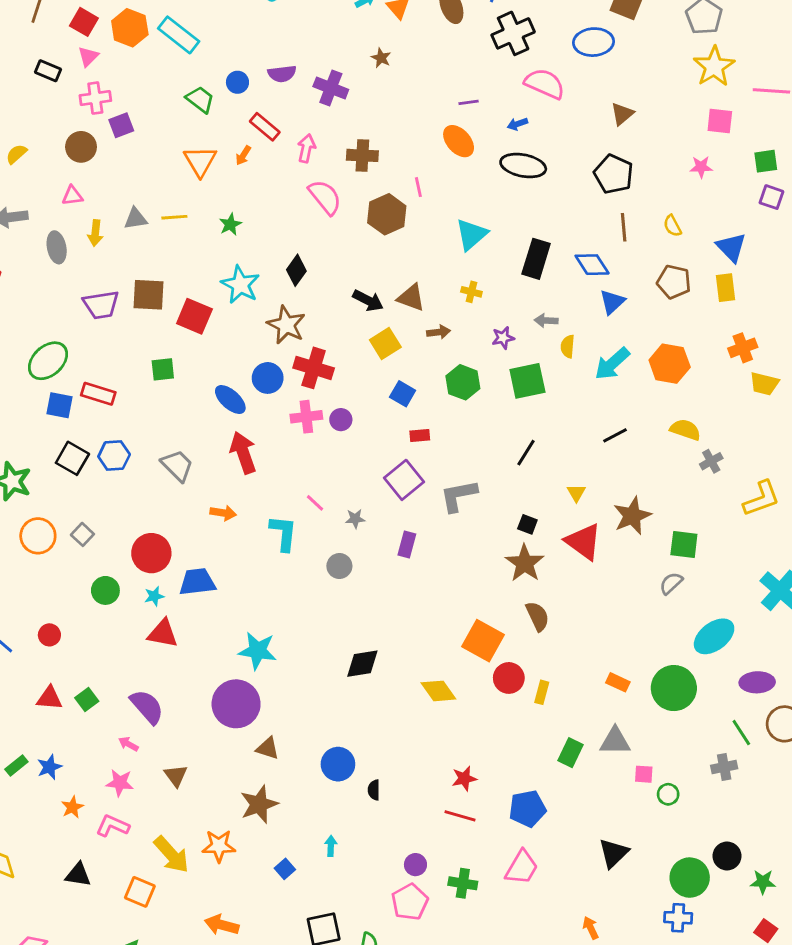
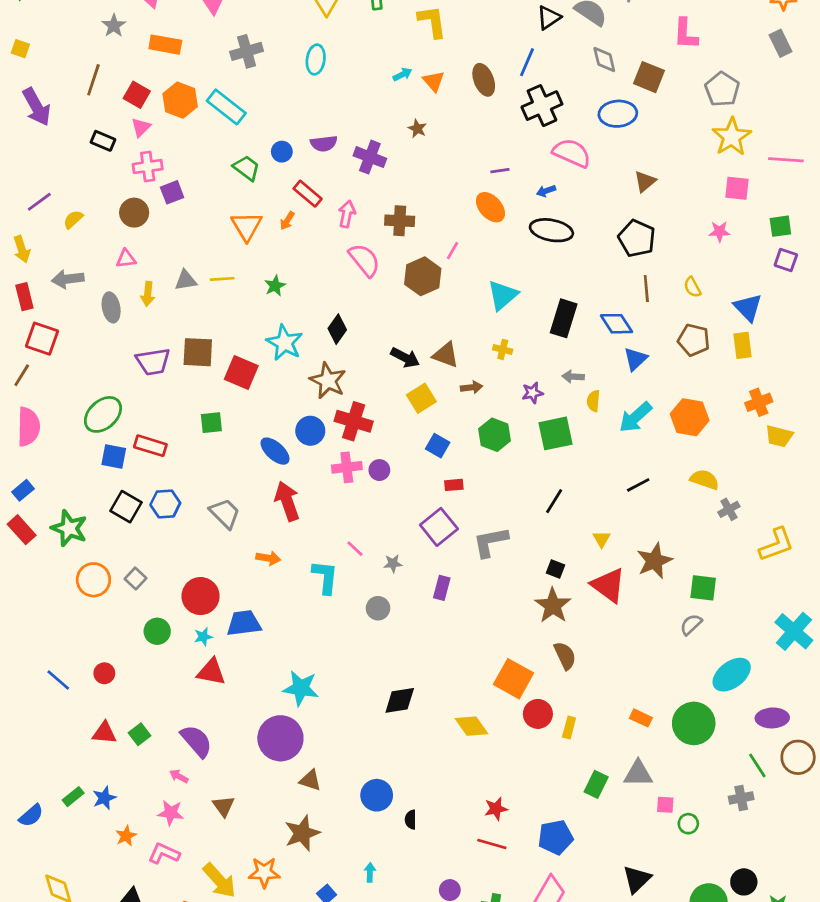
pink line: (418, 187) -> (453, 251), turned 42

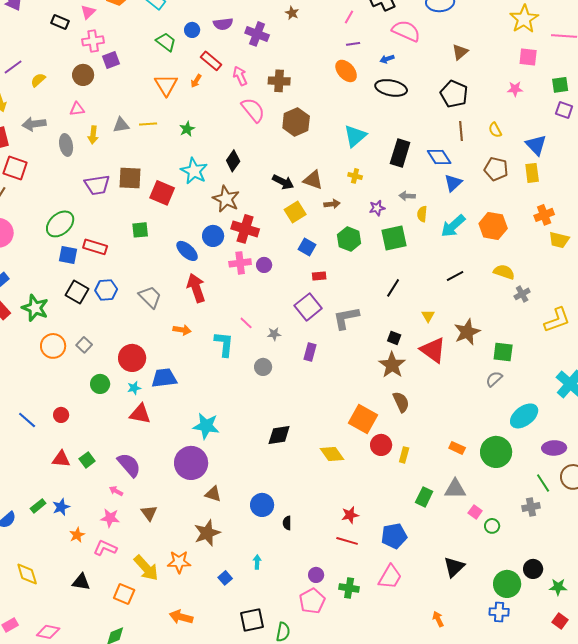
pink arrow: (347, 214) -> (240, 76), turned -36
pink line: (453, 251) -> (349, 17), moved
pink square: (665, 805) -> (475, 512), turned 32

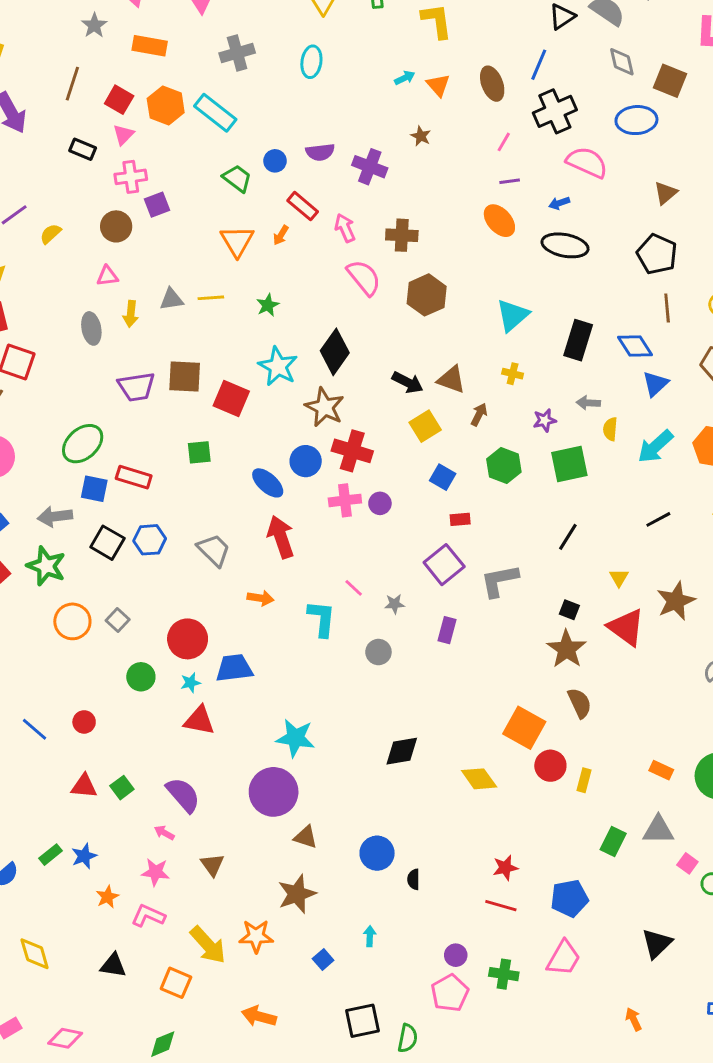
gray arrow: (34, 124) -> (55, 516), moved
black diamond: (233, 161) -> (335, 352), size x1.4
brown arrow: (332, 204) -> (479, 414), turned -56

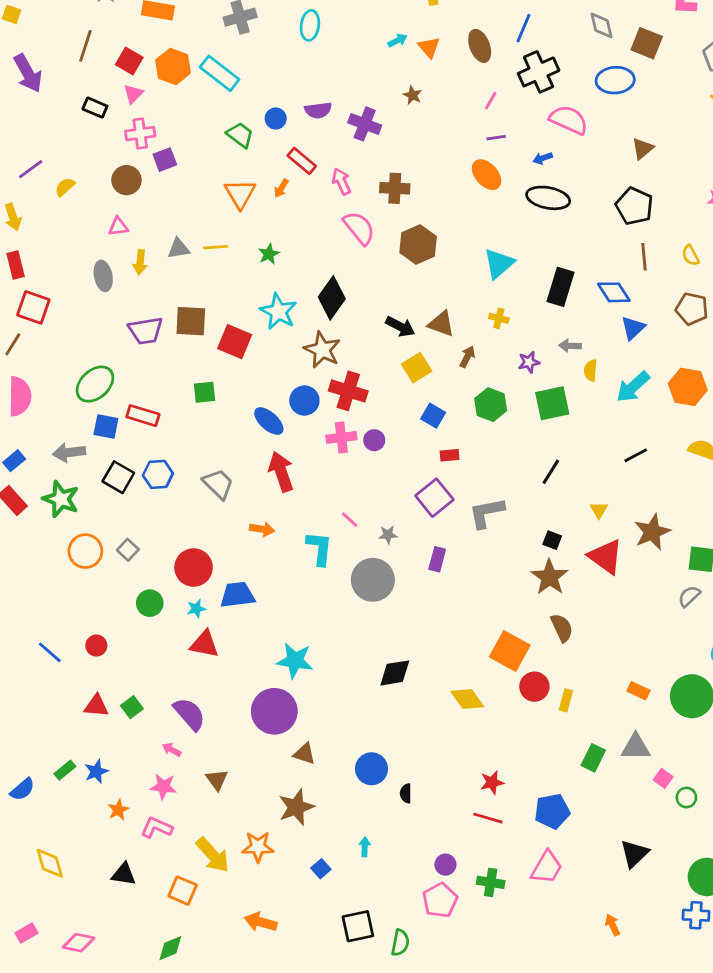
gray circle: (378, 652) -> (373, 580), size x1.8

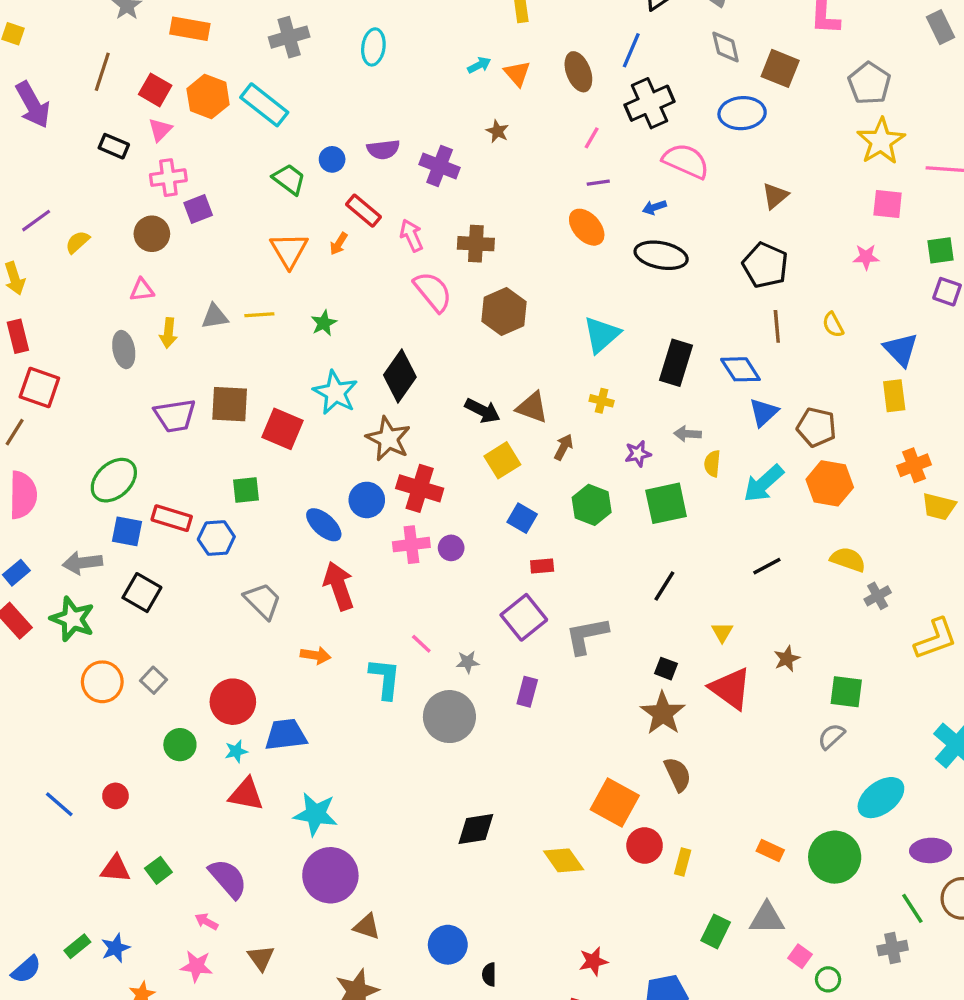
brown pentagon: (692, 309) -> (816, 427), moved
blue hexagon: (158, 474) -> (216, 538), moved
brown star: (652, 532) -> (787, 659), size x0.6
cyan star: (295, 661) -> (316, 814), moved

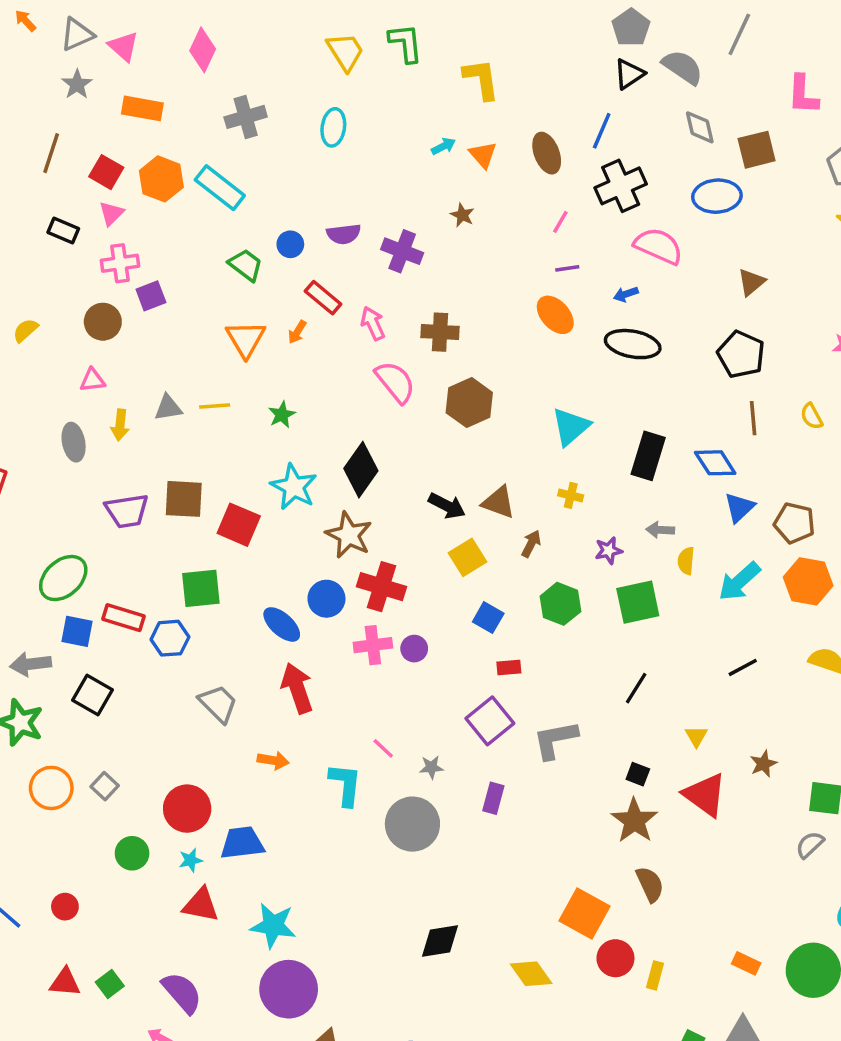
brown square: (780, 68) -> (757, 150), turned -36
green square: (246, 490) -> (201, 588), size x1.4

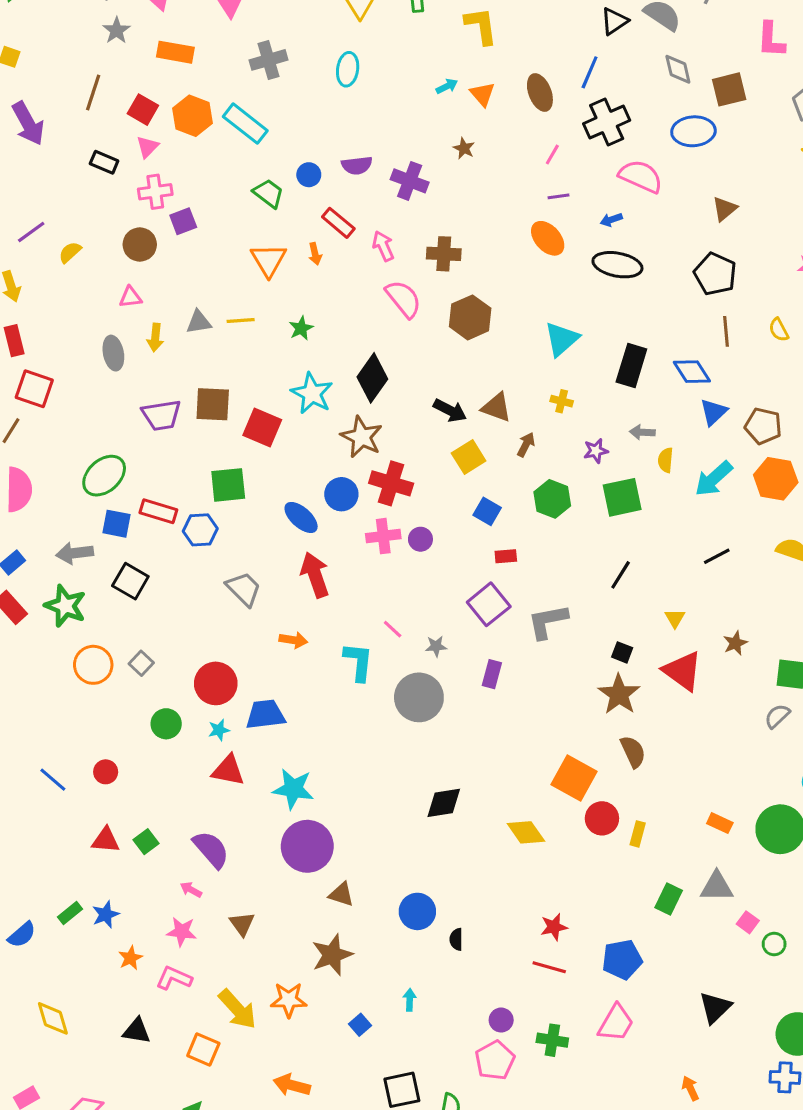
orange arrow: (297, 332) -> (315, 254), turned -45

